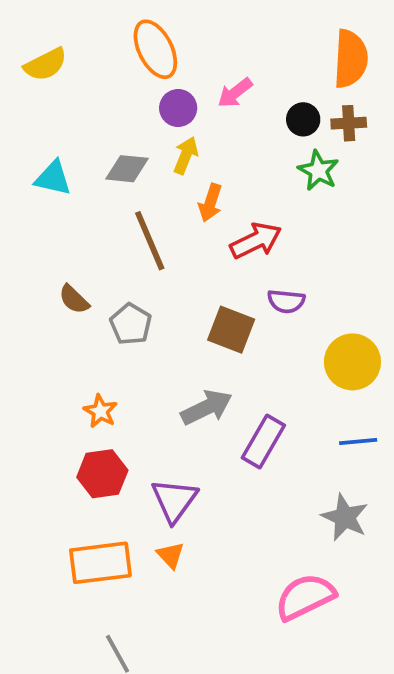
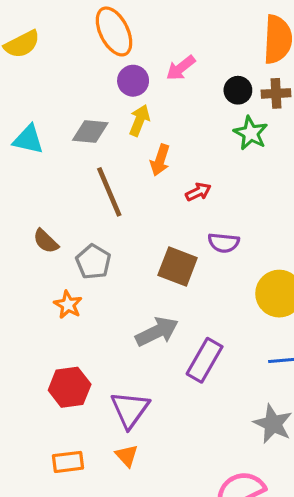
red arrow: (256, 241) -> (198, 192), size x0.6
orange star: (100, 411) -> (68, 305), moved
orange rectangle: (100, 563) -> (68, 462), size x0.6

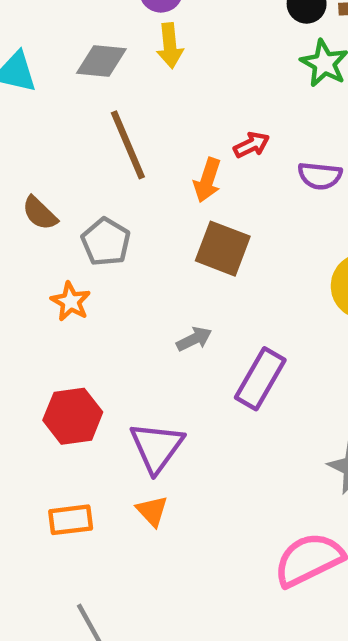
yellow arrow: (139, 120) -> (170, 46), turned 152
orange arrow: (160, 160) -> (207, 180), moved
purple semicircle: (224, 243) -> (320, 176), moved
gray arrow: (157, 332) -> (194, 339), size x0.6

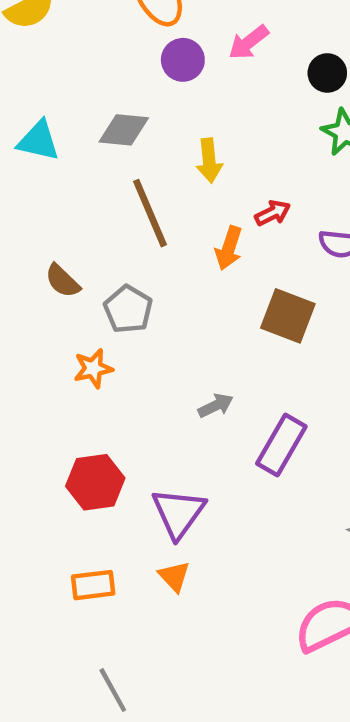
yellow arrow: (170, 46) -> (209, 161), moved
brown square: (223, 249) -> (288, 316), moved
orange star: (71, 301) -> (93, 368), turned 30

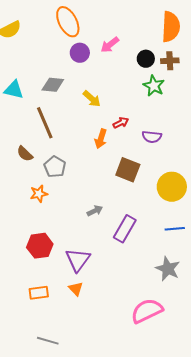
yellow arrow: (209, 161) -> (92, 99), turned -42
brown line: (150, 213) -> (45, 123), moved
gray line: (113, 690) -> (48, 341), turned -45

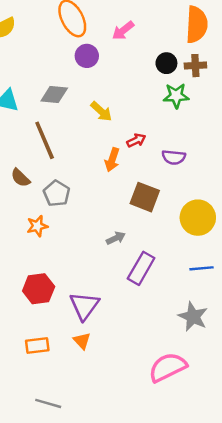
pink arrow: (110, 45) -> (123, 31), moved
green star: (154, 86) -> (176, 96), turned -30
gray arrow: (95, 211) -> (116, 238), moved

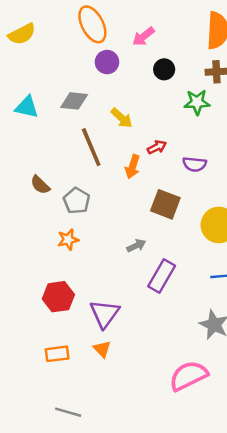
black circle: (166, 63) -> (164, 69), moved
brown line: (45, 140) -> (91, 147), moved
orange star: (37, 226) -> (68, 240), moved

